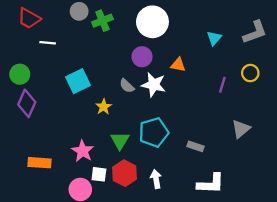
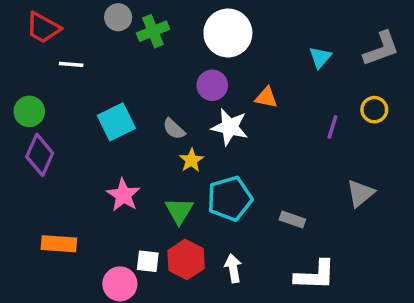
gray semicircle: (127, 86) -> (174, 129), moved
yellow star: (104, 107) -> (191, 160), moved
pink star: (83, 151) -> (123, 195), moved

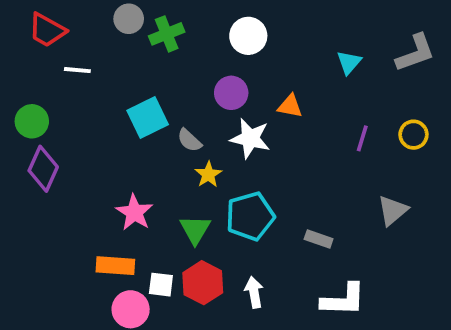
white circle: (228, 33) -> (248, 36), size x0.7
yellow circle: (374, 110) -> (413, 135), moved
cyan square: (116, 122) -> (148, 117), moved
orange rectangle: (59, 244) -> (115, 266), moved

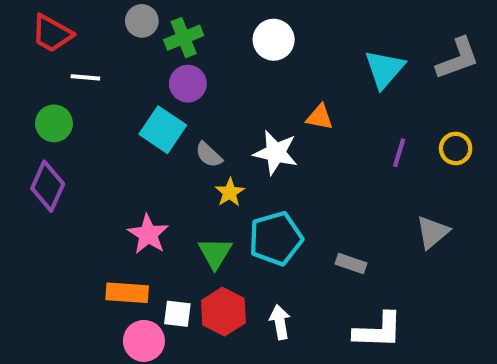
cyan triangle: (349, 62) -> (384, 69), size x1.5
purple circle: (231, 93) -> (188, 84), moved
cyan square: (148, 117) -> (163, 130), turned -30
green circle: (32, 121) -> (54, 123), moved

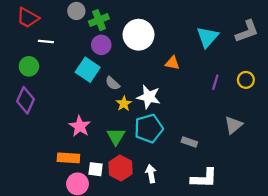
white circle: (274, 40) -> (139, 35), moved, size x1.4
white star: (276, 153) -> (149, 97), moved

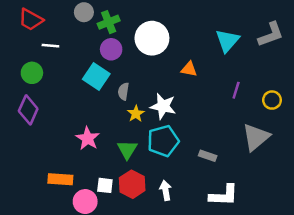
yellow circle: (246, 80) -> (272, 100), moved
gray semicircle: (113, 83) -> (123, 91), turned 56
gray triangle: (233, 125) -> (256, 137), size x1.4
orange rectangle: (68, 158) -> (60, 179), moved

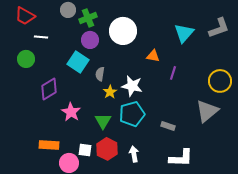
purple line: (236, 90) -> (173, 73), moved
yellow circle: (272, 100) -> (220, 81), size x1.5
purple diamond: (28, 110) -> (49, 89), moved, turned 35

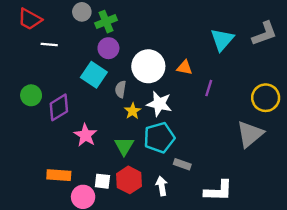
white circle: (123, 31) -> (148, 66), moved
green circle: (26, 59) -> (31, 95), moved
gray rectangle: (168, 126) -> (182, 164), moved

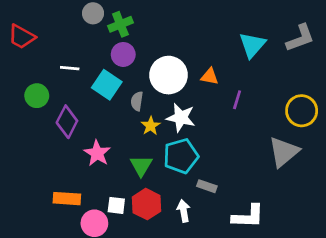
red trapezoid: (30, 19) -> (22, 37), moved
white line: (49, 45) -> (70, 68), moved
green circle: (31, 95) -> (37, 96), moved
purple diamond: (59, 107) -> (67, 122), turned -32

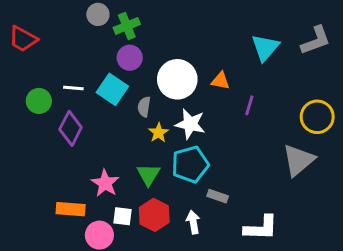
white line: (70, 68) -> (73, 88), moved
pink star: (97, 153) -> (105, 183), moved

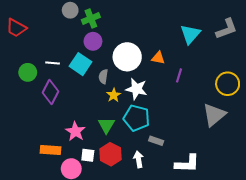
cyan pentagon: (190, 164) -> (136, 118), turned 30

